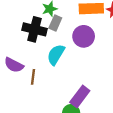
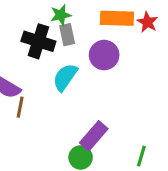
gray rectangle: (55, 23) -> (67, 35), turned -40
brown line: (33, 77) -> (20, 107), moved

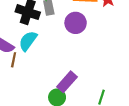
cyan semicircle: (65, 77) -> (28, 41), moved

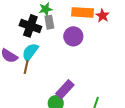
brown line: (14, 60) -> (26, 67), moved

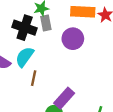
brown line: (26, 67) -> (34, 78), moved

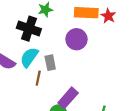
gray rectangle: (46, 23) -> (50, 63), moved

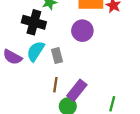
brown line: (38, 78) -> (55, 85), moved

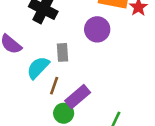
cyan semicircle: (36, 51) -> (38, 68), moved

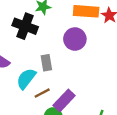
brown line: (54, 86) -> (42, 93), turned 49

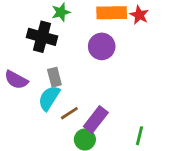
gray rectangle: (46, 63) -> (54, 77), moved

